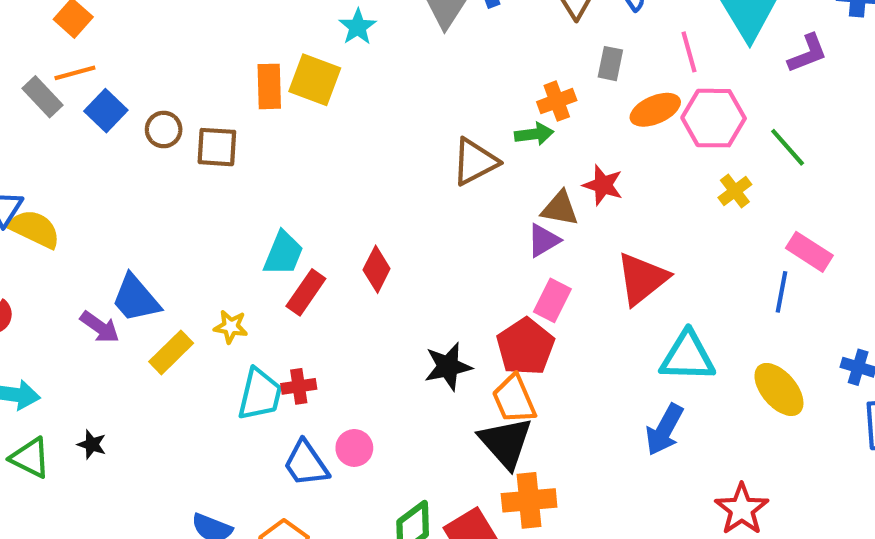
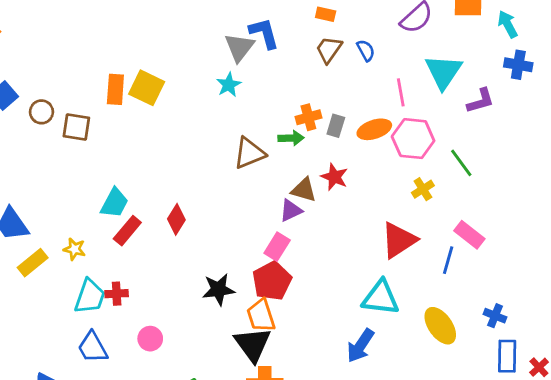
cyan star: (358, 27) -> (229, 85), moved
gray rectangle: (610, 64) -> (336, 126), moved
red triangle: (642, 279) -> (399, 240), moved
pink rectangle: (552, 300) -> (277, 247), moved
blue trapezoid: (306, 464) -> (93, 347), moved

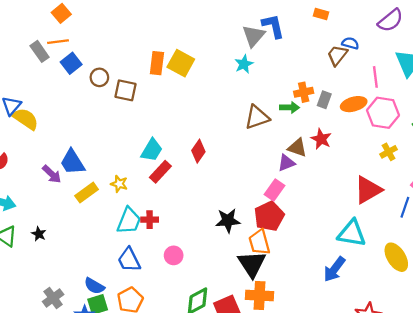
brown trapezoid: (329, 50) -> (337, 55), moved
blue semicircle: (366, 50) -> (350, 43), turned -49
red diamond: (176, 219) -> (198, 151), moved

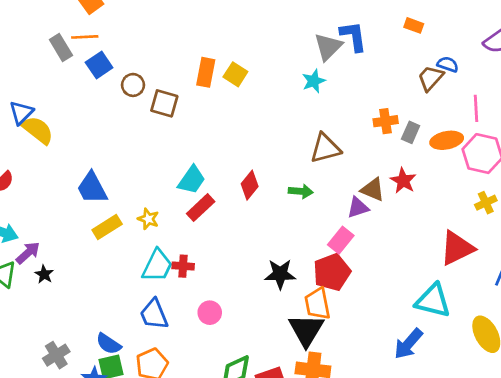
yellow square: (181, 63) -> (235, 74), size x0.7
green arrow: (290, 107) -> (301, 191), moved
purple arrow: (52, 174) -> (28, 253), moved, turned -90

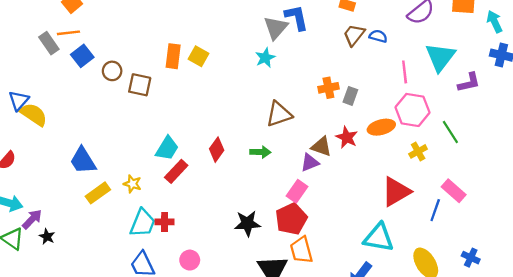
brown trapezoid: (431, 78) -> (354, 35), moved
orange ellipse: (447, 140) -> (381, 127), moved
orange trapezoid: (317, 304) -> (301, 250), moved

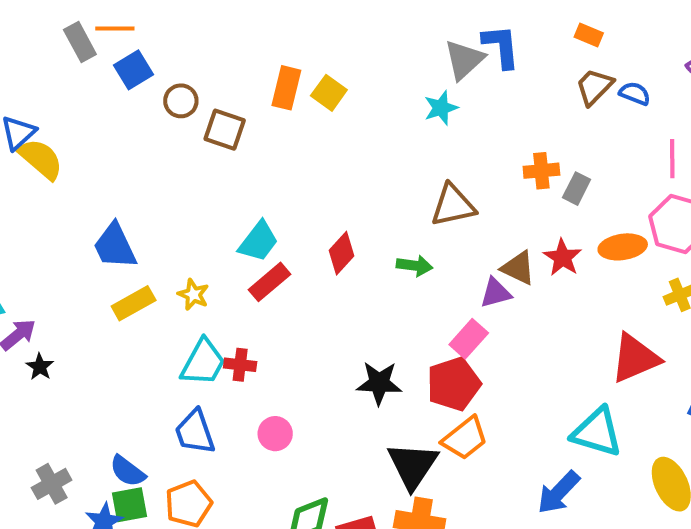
orange trapezoid: (301, 250) -> (465, 438), turned -120

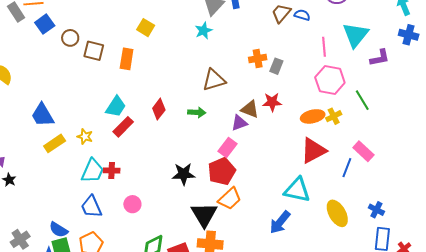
orange rectangle: (286, 88) -> (127, 59), moved
orange ellipse: (623, 247) -> (313, 116), moved
red star: (563, 258) -> (272, 102), turned -30

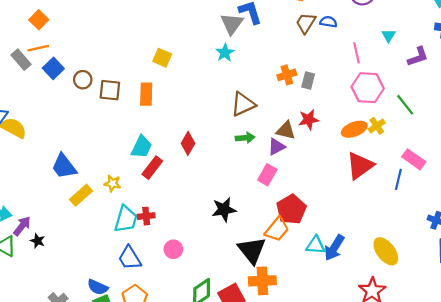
cyan triangle: (356, 35) -> (389, 36), size x0.5
green arrow: (197, 112) -> (245, 138), moved
red pentagon: (222, 171) -> (291, 209), moved
cyan triangle: (297, 190) -> (316, 245), moved, size x0.7
yellow ellipse: (337, 213) -> (386, 251), moved

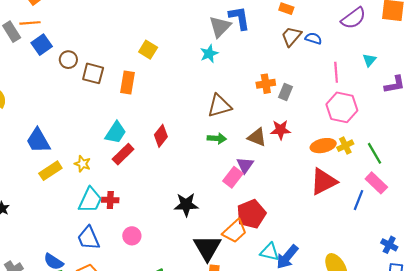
green line: (405, 105) -> (375, 153), moved
purple triangle: (276, 147) -> (245, 165), moved, turned -36

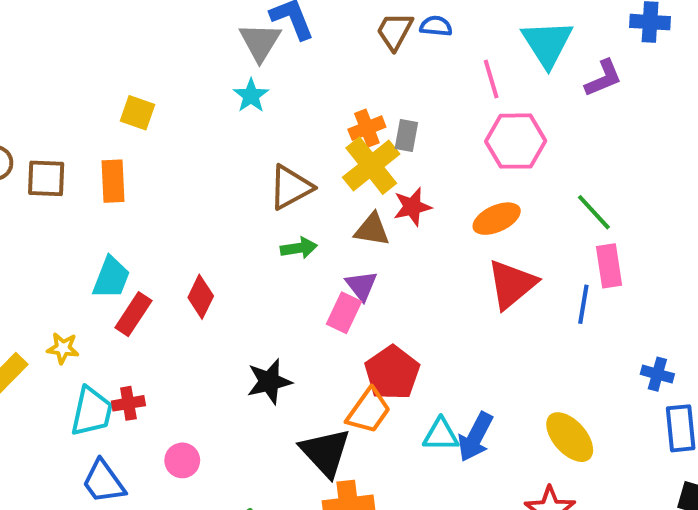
cyan triangle: (369, 60) -> (547, 43), size x2.0
red diamond: (161, 136) -> (201, 297), moved
yellow cross: (345, 146) -> (371, 166), moved, size x1.8
pink rectangle: (376, 183) -> (609, 266), turned 50

